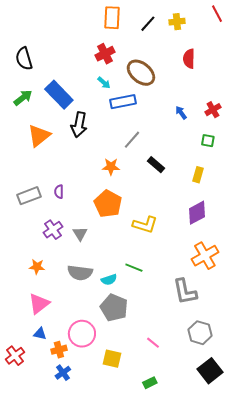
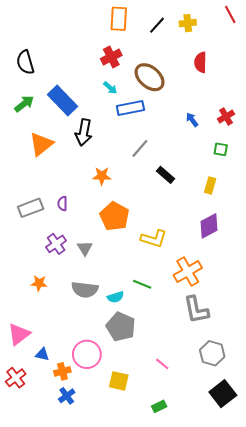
orange star: (111, 167) -> (102, 176), moved
orange cross: (205, 256) -> (188, 272), moved
pink triangle: (39, 304) -> (19, 334), moved

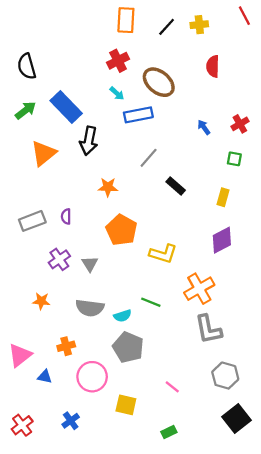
orange cross: (62, 371) -> (66, 346), moved
red cross: (16, 378) -> (22, 425), moved

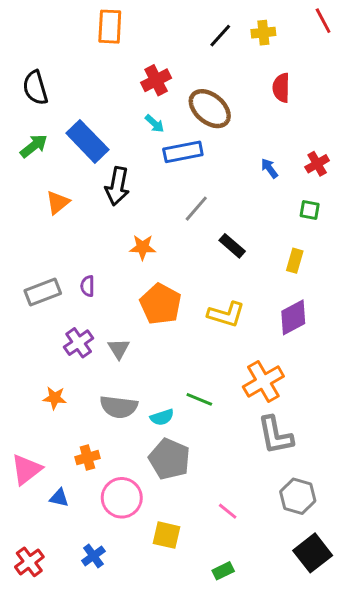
orange rectangle: (126, 20) -> (110, 27), moved
orange triangle: (44, 153) -> (58, 203), size x0.7
yellow L-shape: (163, 254) -> (226, 314), moved

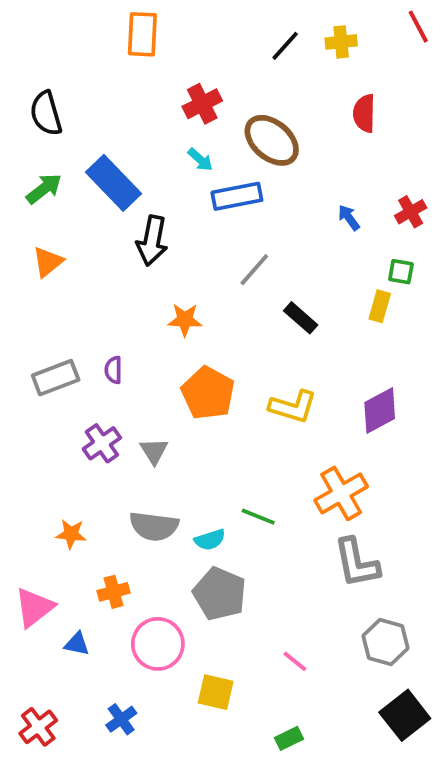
orange triangle: (58, 203) -> (48, 262), moved
yellow rectangle: (295, 261) -> (380, 306), moved
orange star: (55, 398) -> (71, 534), moved

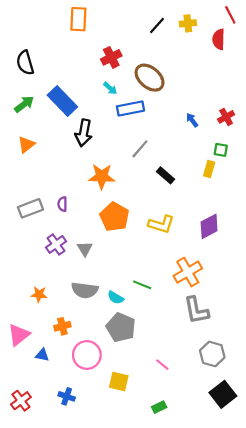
red semicircle: (364, 113) -> (219, 39), moved
orange star: (185, 320) -> (102, 176), size x1.4
cyan semicircle: (210, 540) -> (116, 298), turned 49
blue cross: (121, 719) -> (67, 396), turned -35

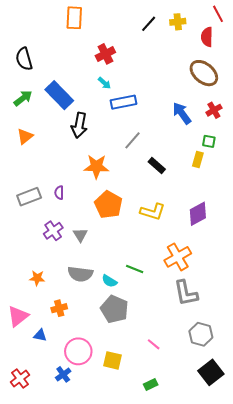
brown ellipse: (150, 78) -> (204, 73), moved
blue arrow: (192, 120) -> (182, 113), size x1.6
pink circle: (87, 355) -> (78, 351), moved
blue cross: (67, 396) -> (63, 374), turned 35

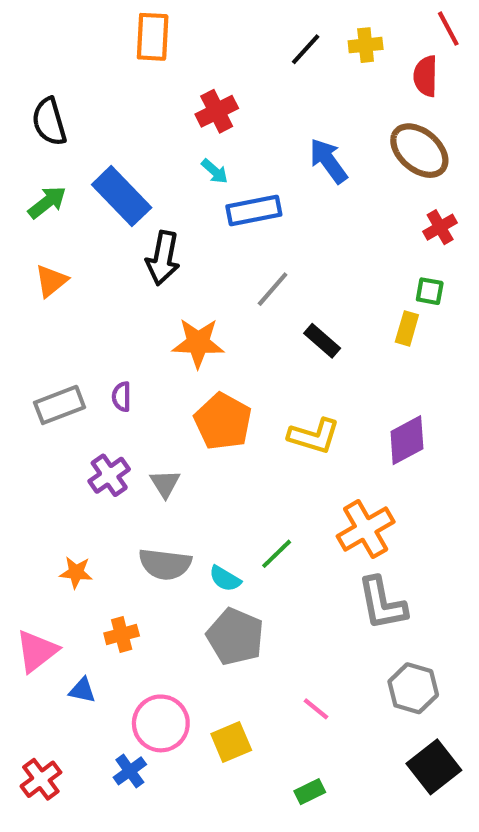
blue arrow: (182, 113) -> (328, 161), moved
green line: (135, 269) -> (277, 554), turned -66
yellow square: (112, 360) -> (231, 742), turned -36

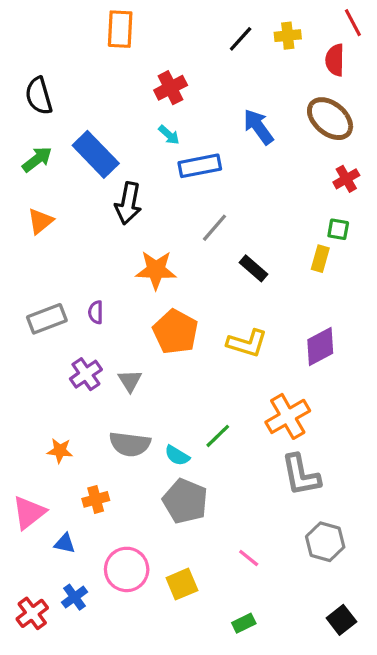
black square: (434, 767) -> (341, 620), moved, size x0.7
blue cross: (130, 771) -> (75, 597), moved

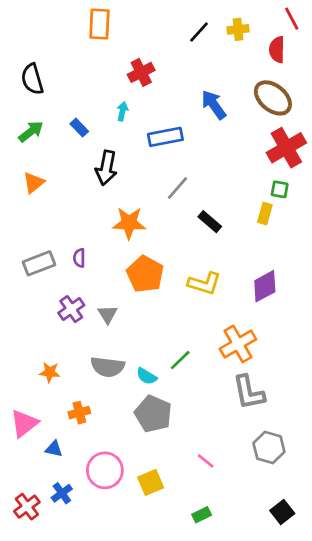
cyan arrow: (169, 135) -> (122, 111), moved, turned -120
blue rectangle: (96, 154) -> (79, 128), size x0.5
red cross: (346, 179) -> (286, 148), size x1.8

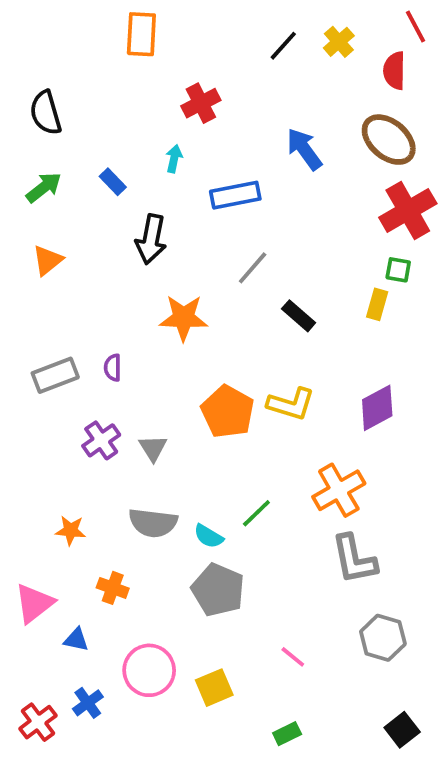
yellow cross: (238, 29) -> (339, 42), turned -35
orange pentagon: (145, 274) -> (228, 412), moved
orange cross: (79, 413) -> (113, 588), turned 35

